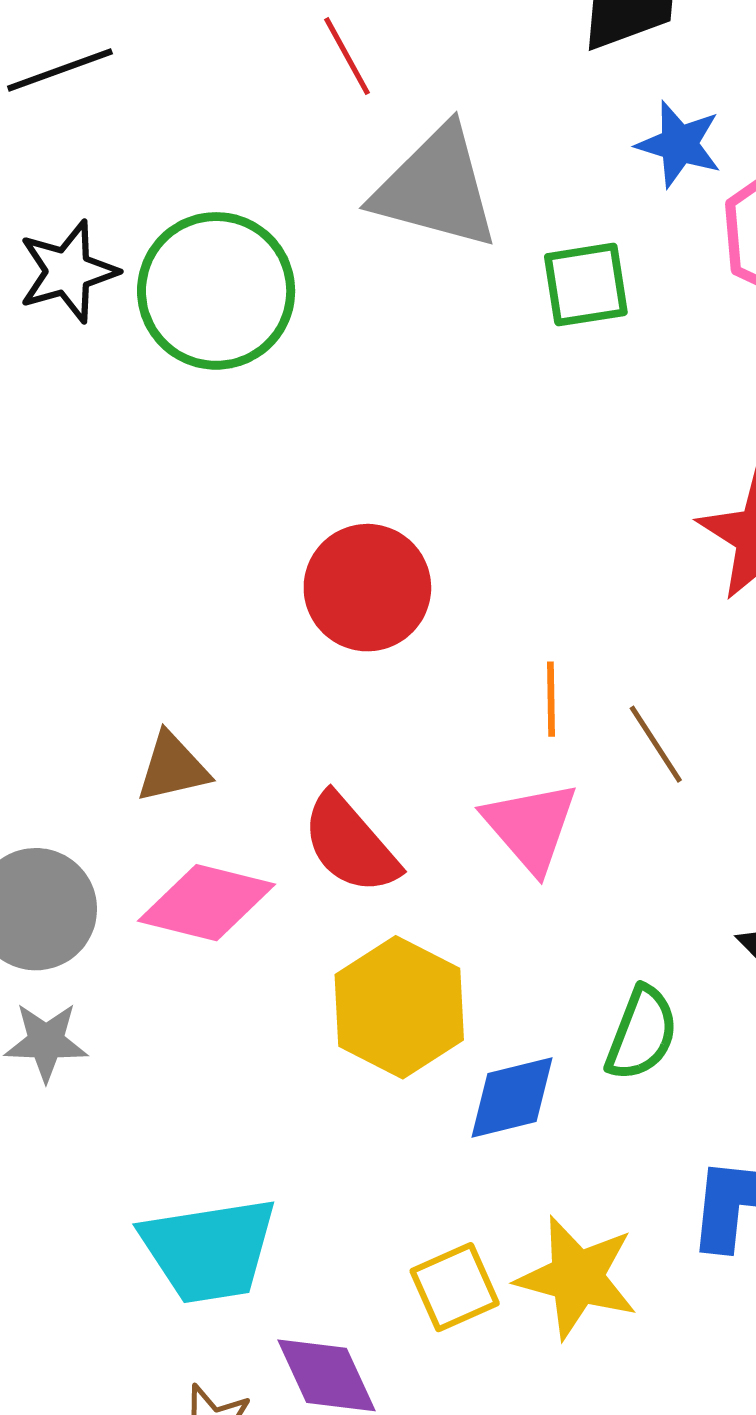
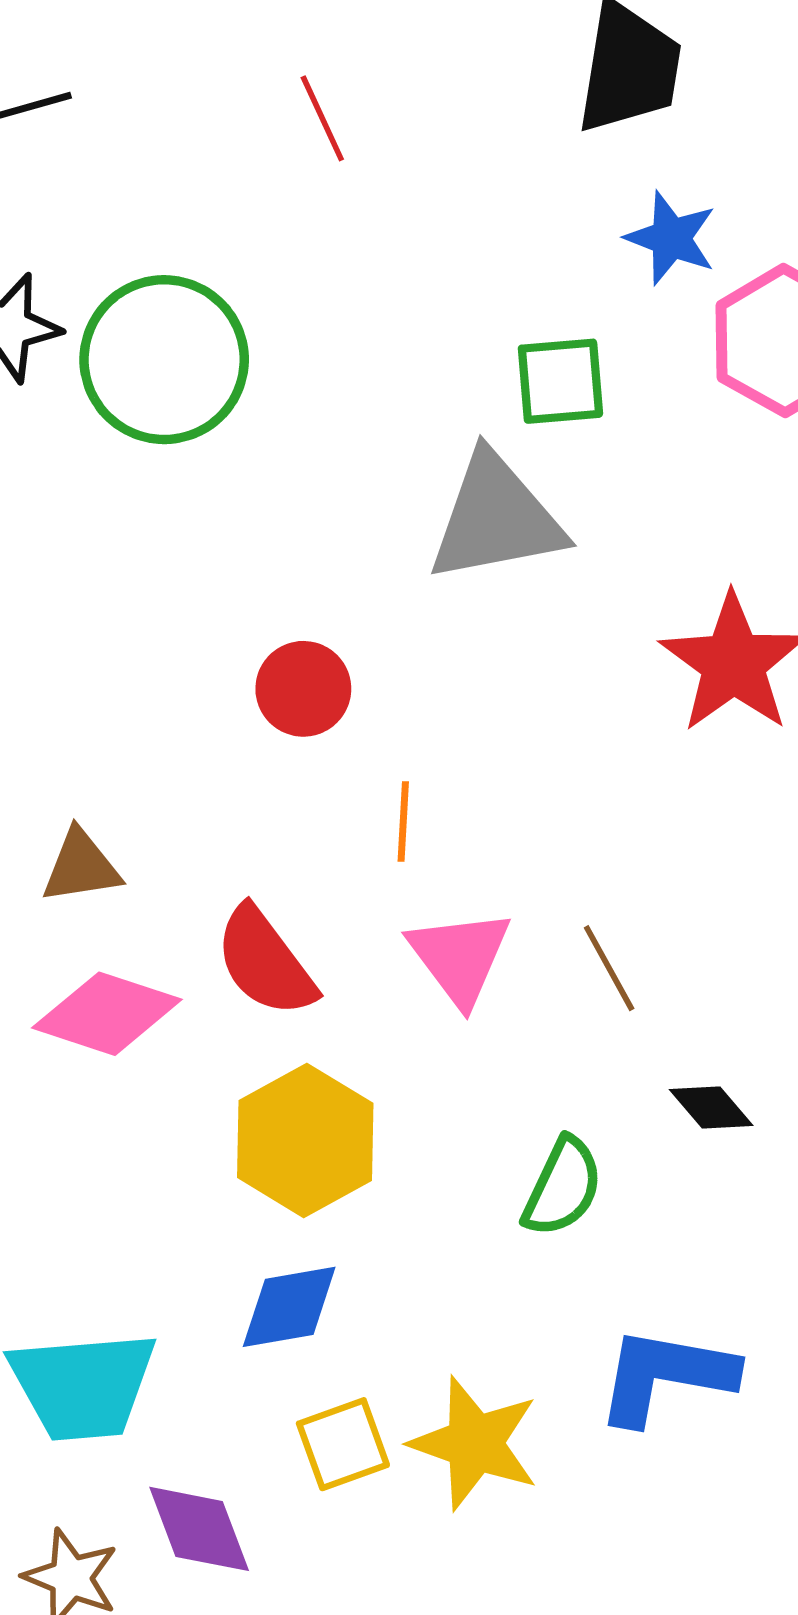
gray triangle: (436, 188) -> (496, 518), moved, turned -30
red circle: (367, 588) -> (303, 689), size x0.7
orange line: (551, 699) -> (403, 821), moved
brown line: (656, 744) -> (609, 968), moved
blue diamond: (512, 1097) -> (289, 1307), moved

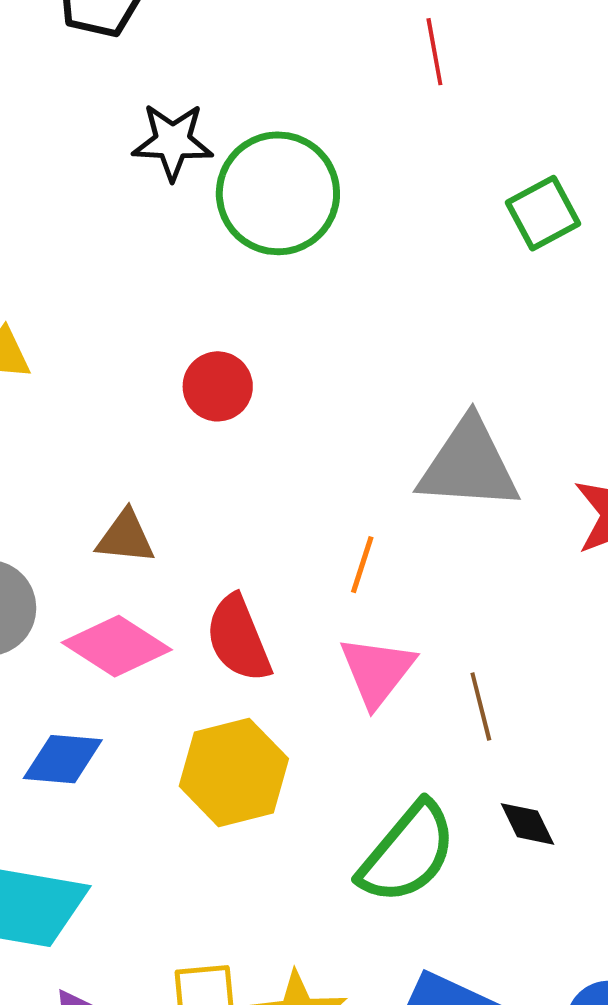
green square: (560, 381) -> (543, 213), moved, turned -38
gray triangle: (496, 518) -> (469, 465), moved
red circle: (303, 689) -> (218, 386), moved
green semicircle: (563, 1187) -> (408, 853), size x1.5
blue diamond: (289, 1307) -> (63, 759), moved

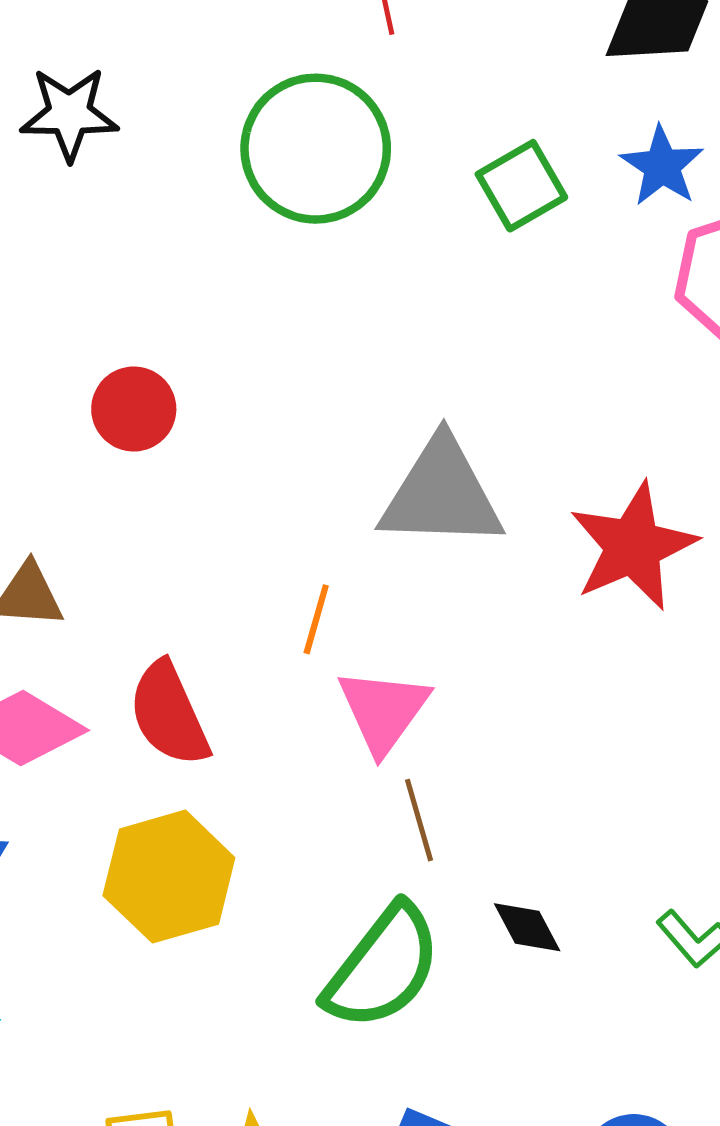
green circle: (278, 193) -> (316, 149), moved
pink triangle: (377, 671) -> (383, 711), moved
brown line: (481, 706) -> (419, 820), moved

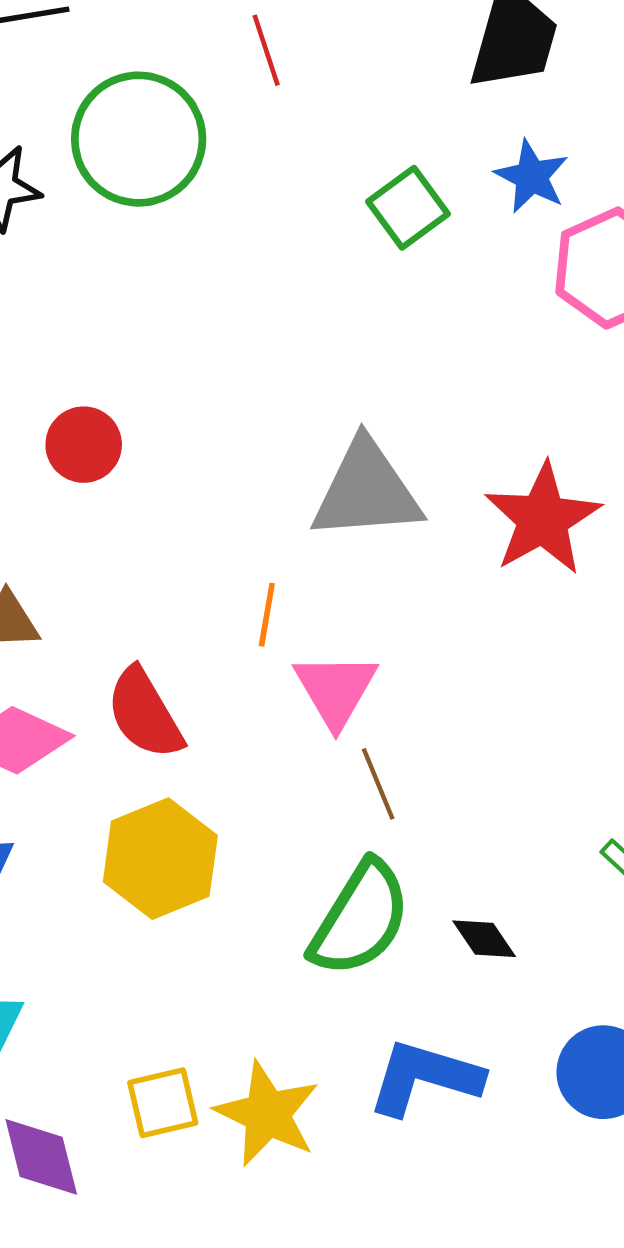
green circle: (316, 149) -> (139, 139), moved
black diamond: (527, 927) -> (484, 939), moved

